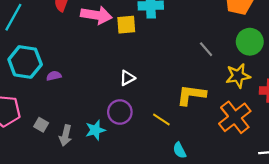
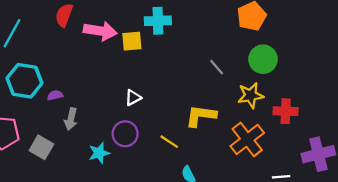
gray square: (41, 125) -> (41, 147), size x1.5
gray arrow: (66, 135) -> (71, 119), moved

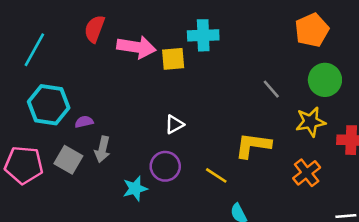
orange cross: (247, 139) -> (307, 173), size x0.7
gray square: (41, 147) -> (68, 160), moved

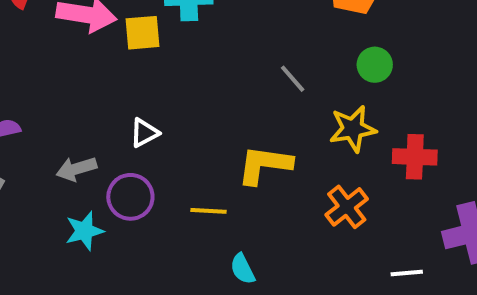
green circle: (325, 80) -> (375, 65), size x0.7
gray arrow: (102, 149) -> (76, 169), moved, turned 60
yellow line: (216, 175) -> (209, 211), turned -30

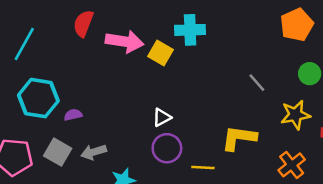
yellow square: (142, 33) -> (160, 53), turned 35
gray arrow: (76, 169) -> (94, 152), moved
purple circle: (130, 197) -> (167, 148), moved

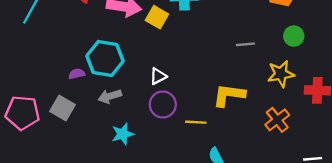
gray line: (257, 83) -> (245, 44), turned -54
cyan hexagon: (38, 98) -> (105, 58), moved
gray arrow: (94, 152) -> (110, 96), moved

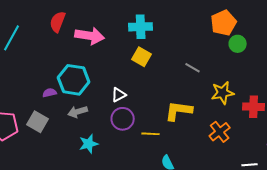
yellow square: (157, 17) -> (142, 57), moved
green circle: (294, 36) -> (238, 44), moved
gray line: (245, 44) -> (193, 68), turned 35

